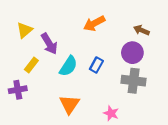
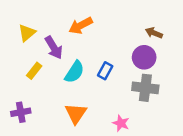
orange arrow: (94, 23) -> (81, 26), moved
purple cross: (18, 90) -> (21, 112), moved

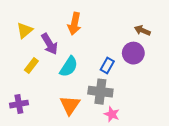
orange arrow: (81, 26) -> (74, 24), turned -50
blue rectangle: (105, 71) -> (107, 66), moved
gray cross: (145, 88) -> (100, 92), moved

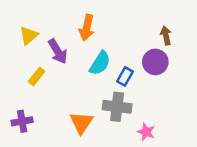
brown arrow: (142, 30) -> (166, 36), turned 56
cyan semicircle: (69, 67) -> (100, 63), moved
pink star: (112, 114) -> (146, 132), moved

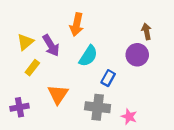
yellow triangle: (29, 36) -> (25, 42), moved
blue rectangle: (125, 76) -> (108, 78), moved
gray cross: (117, 107) -> (98, 107), moved
orange triangle: (81, 123) -> (58, 94), moved

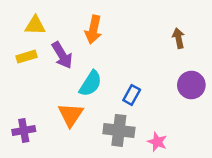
yellow triangle: (25, 42) -> (35, 25), moved, turned 42
purple circle: (137, 55) -> (191, 85), moved
cyan semicircle: (88, 56) -> (90, 84), moved
yellow rectangle: (32, 68) -> (27, 57), moved, turned 35

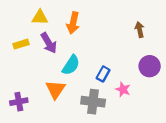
yellow triangle: (35, 25) -> (40, 17), moved
pink star: (157, 142) -> (123, 89), moved

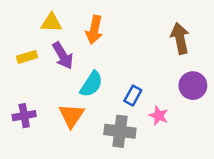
brown arrow: (140, 30) -> (180, 38), size x1.5
purple cross: (19, 102) -> (24, 116), moved

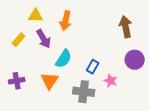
yellow rectangle: (27, 57) -> (19, 40), turned -32

